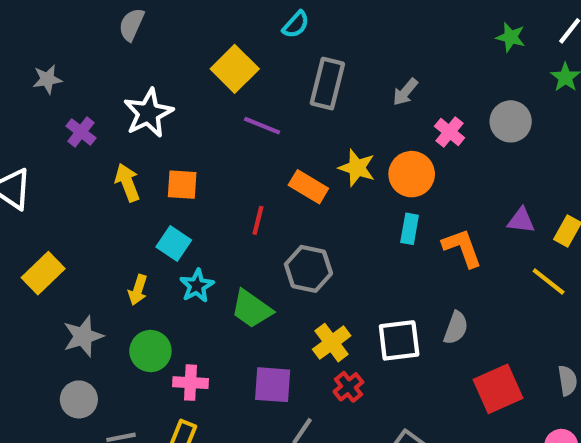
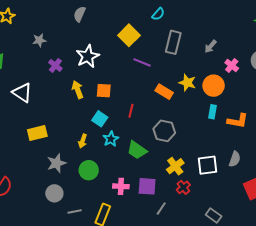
red line: (258, 220) -> (131, 111), moved
orange L-shape: (462, 248) -> (238, 121), turned 120
yellow rectangle: (43, 273) -> (37, 133), turned 30
pink cross: (190, 383) -> (121, 186), moved

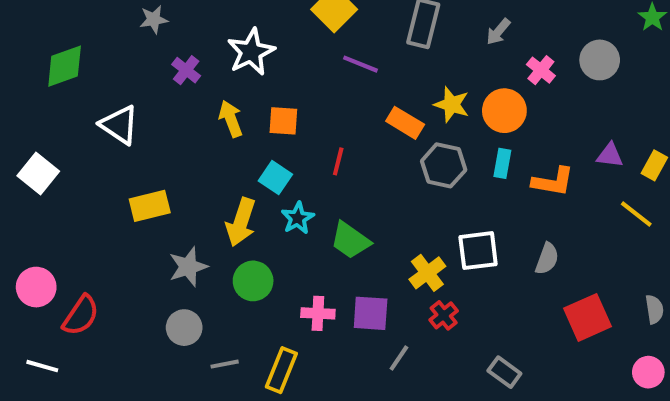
gray hexagon: (164, 131) -> (444, 165), moved
yellow arrow: (83, 141) -> (241, 222), size x1.6
white square: (207, 165) -> (478, 251), moved

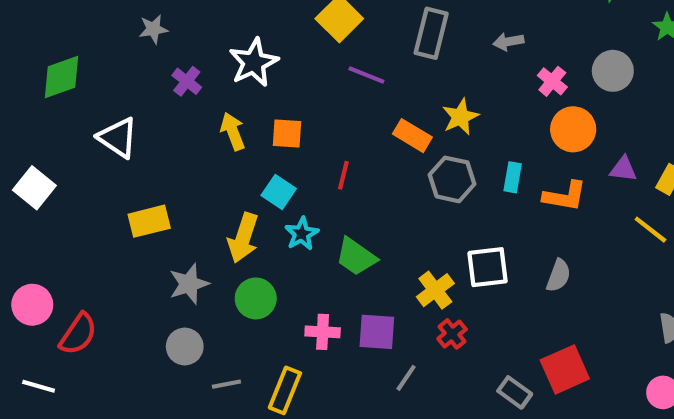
gray arrow: (498, 32) -> (508, 42), turned 40
yellow star: (452, 105) -> (460, 117), turned 30
orange circle: (504, 111) -> (573, 129), moved
red square: (588, 317) -> (565, 369), moved

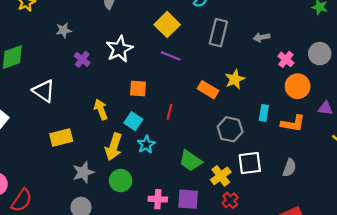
purple line: (366, 75) -> (171, 56), moved
yellow arrow: (233, 131) -> (101, 110), moved
gray hexagon: (452, 179) -> (230, 129), moved
green trapezoid: (356, 257) -> (190, 161), moved

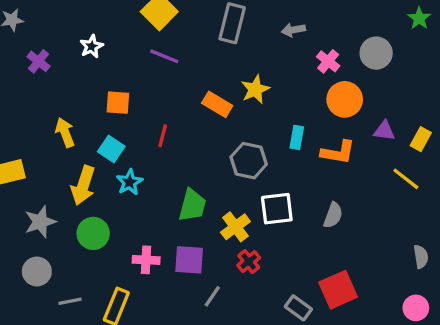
white star: (119, 49) -> (91, 46), size x0.6
green trapezoid: (190, 161) -> (192, 205), turned -110

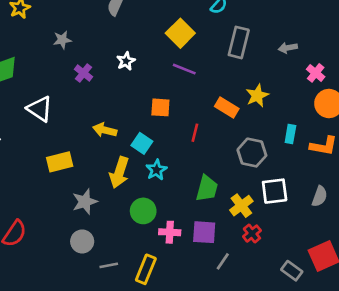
orange square: (118, 103) -> (160, 107), moved
yellow arrow: (65, 132) -> (105, 130), turned -55
red line: (163, 136) -> (195, 133), moved
green circle: (93, 233) -> (143, 211), moved

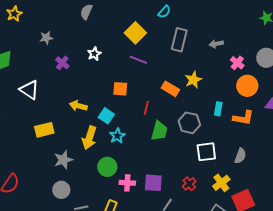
green trapezoid: (207, 188) -> (159, 131), moved
yellow cross: (241, 206) -> (221, 183), moved

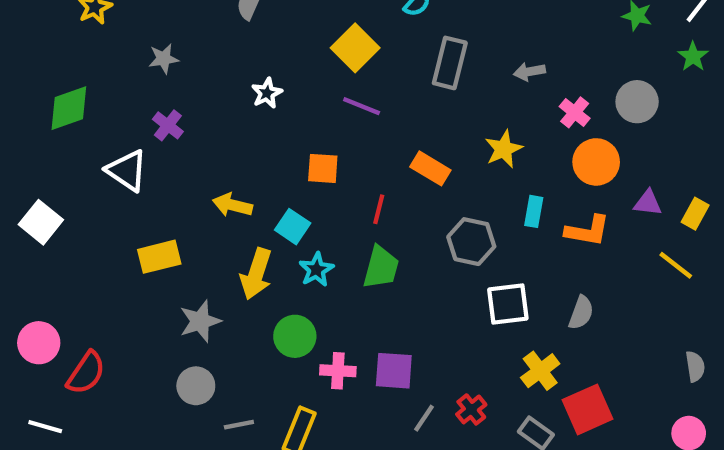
purple cross: (62, 63) -> (168, 125), moved
yellow star: (193, 80) -> (504, 149), moved
green trapezoid: (159, 131) -> (381, 267), moved
red cross: (189, 184) -> (471, 409), moved

